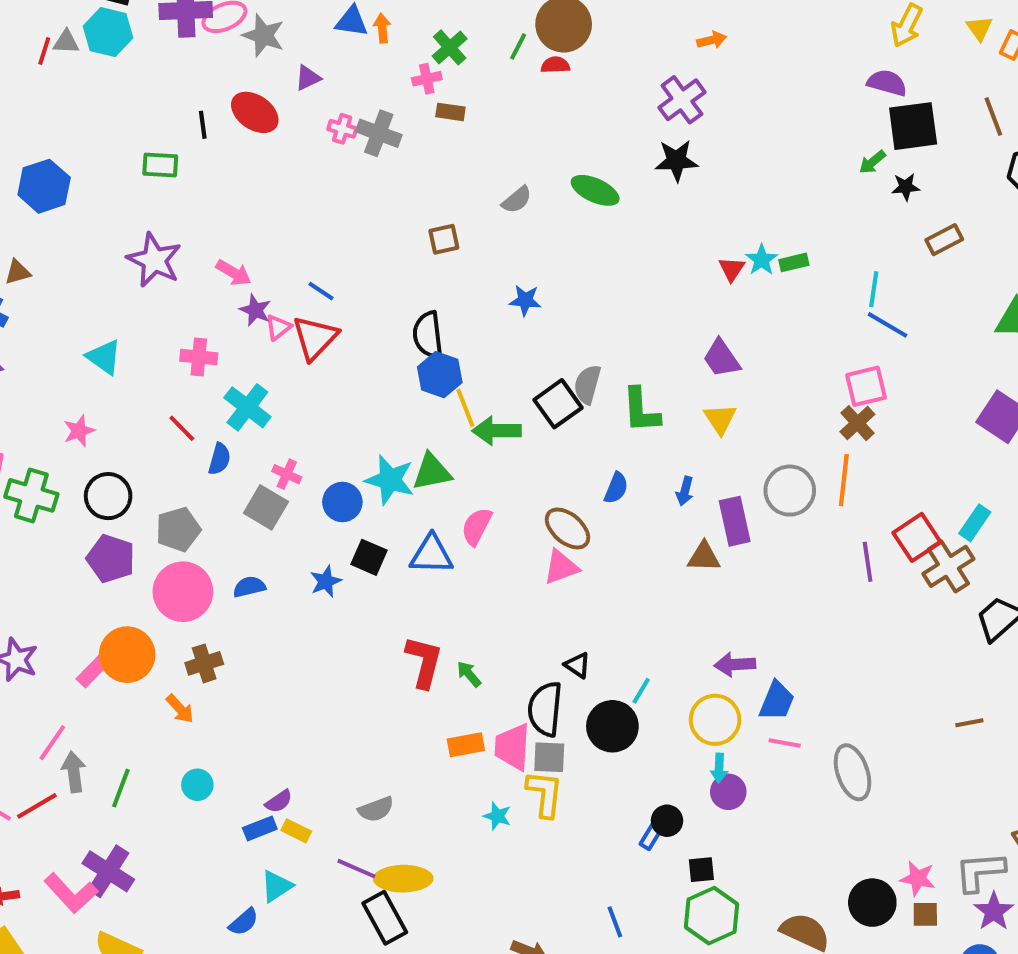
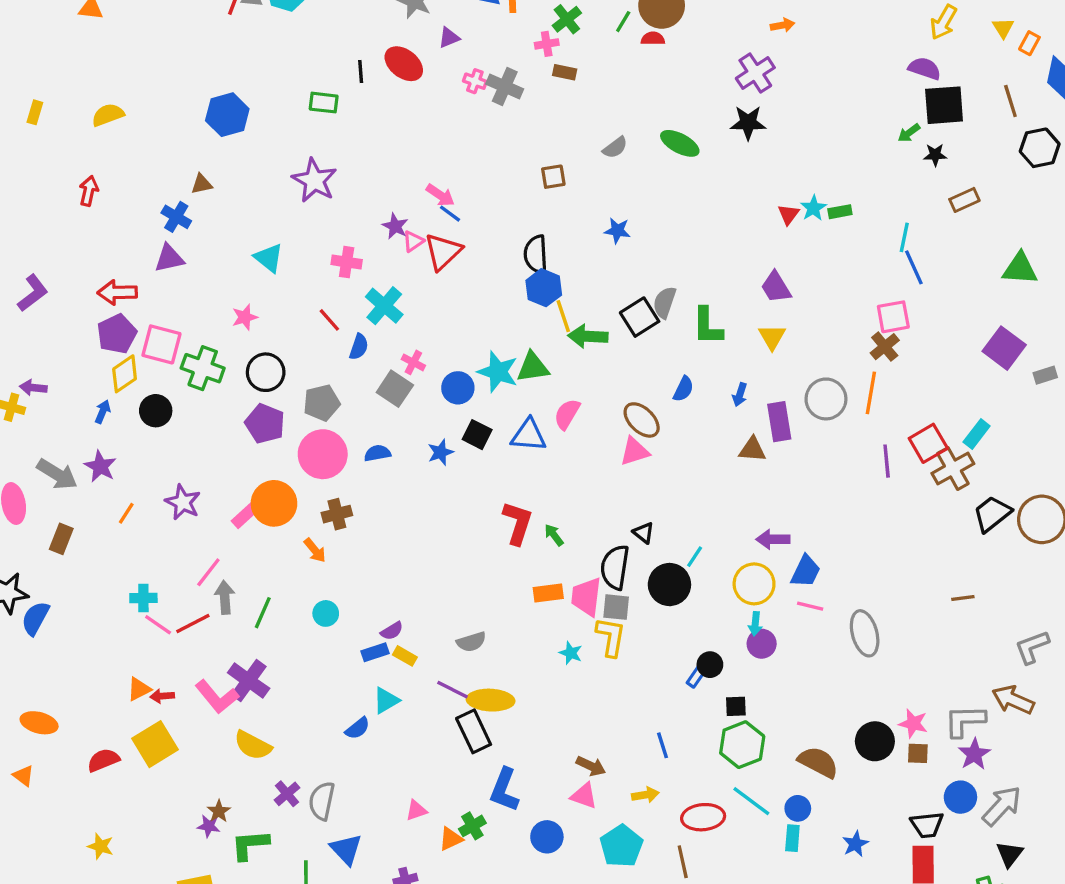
pink arrow: (234, 273) -> (440, 195), moved
blue line: (887, 325) -> (914, 267), turned 32

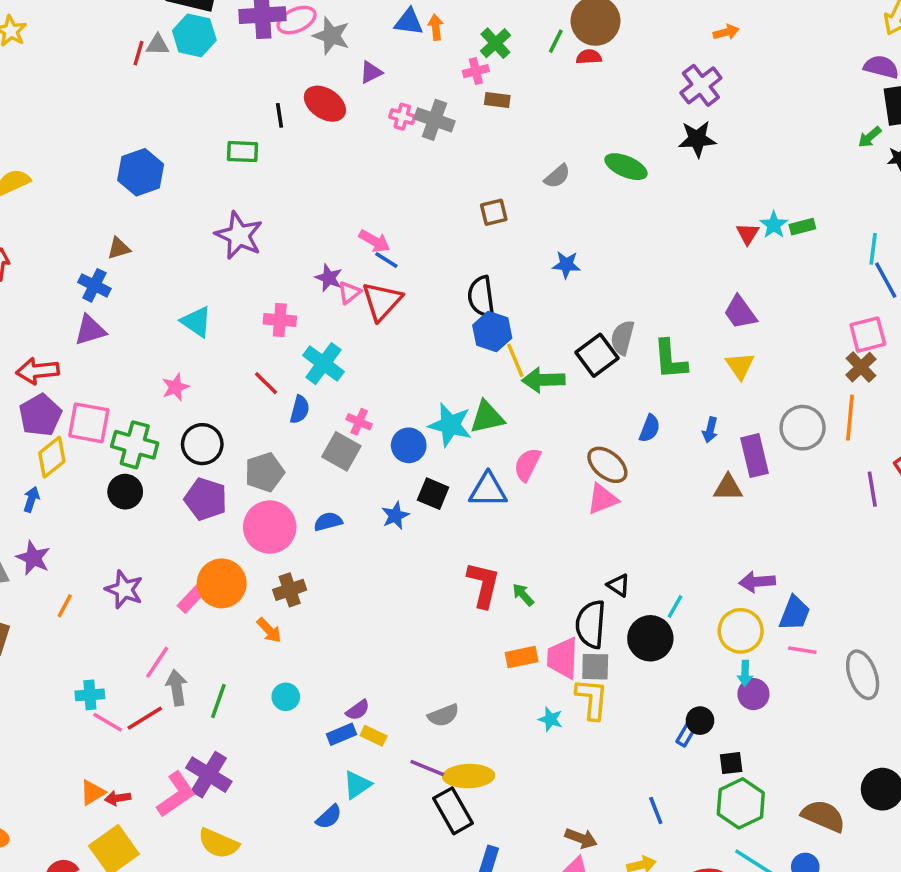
black circle: (156, 411) -> (125, 492), moved
pink L-shape: (217, 697) -> (176, 794), turned -81

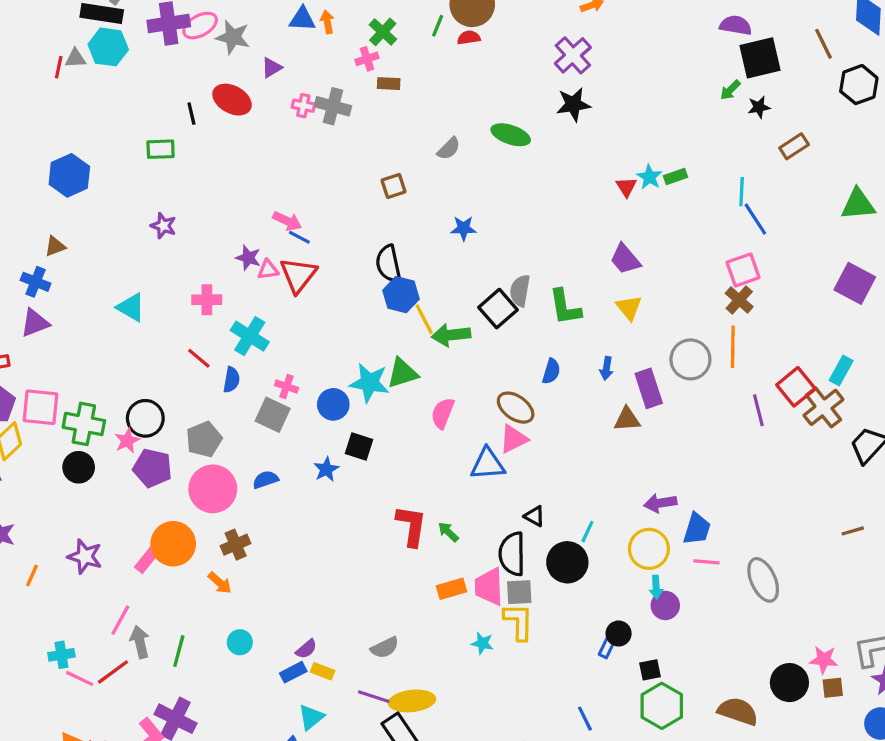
purple star: (239, 235) -> (163, 226), size x0.6
pink triangle: (349, 293) -> (268, 270), turned 35
pink star: (176, 387) -> (127, 441), moved
blue triangle: (488, 490) -> (488, 464), moved

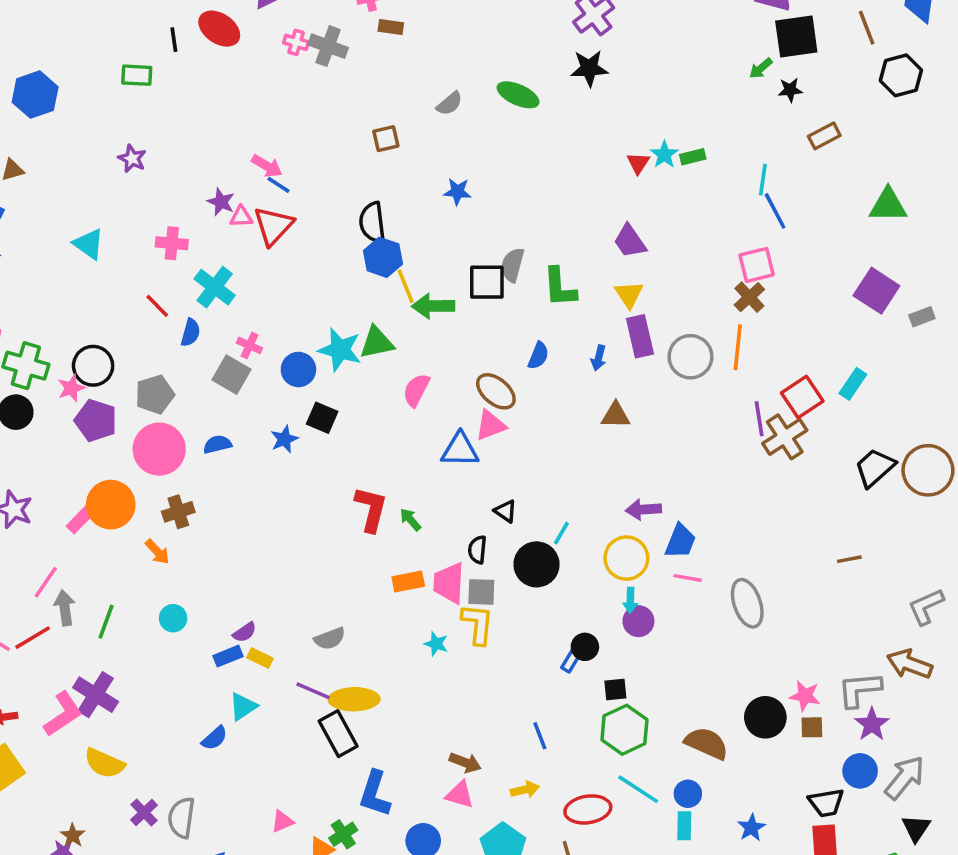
black square: (498, 309) -> (487, 282), turned 36
purple rectangle: (649, 388) -> (640, 336), moved
brown cross: (823, 407) -> (785, 437), moved
black semicircle: (512, 554) -> (477, 550), size x0.6

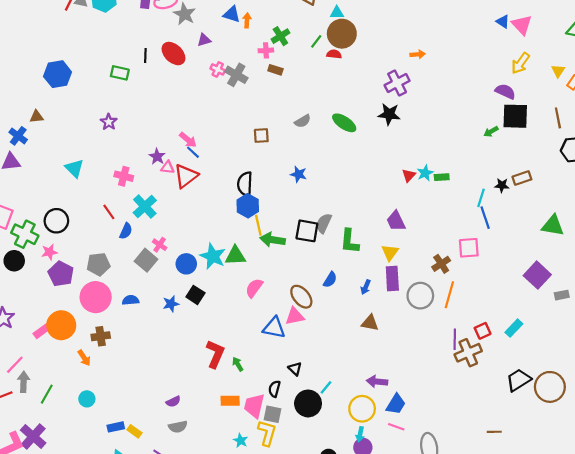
black star: (790, 90) -> (502, 185), moved
brown cross: (749, 297) -> (441, 264), moved
black circle: (93, 366) -> (56, 221), moved
red square: (802, 397) -> (483, 331), size x0.7
purple semicircle: (245, 632) -> (173, 402), moved

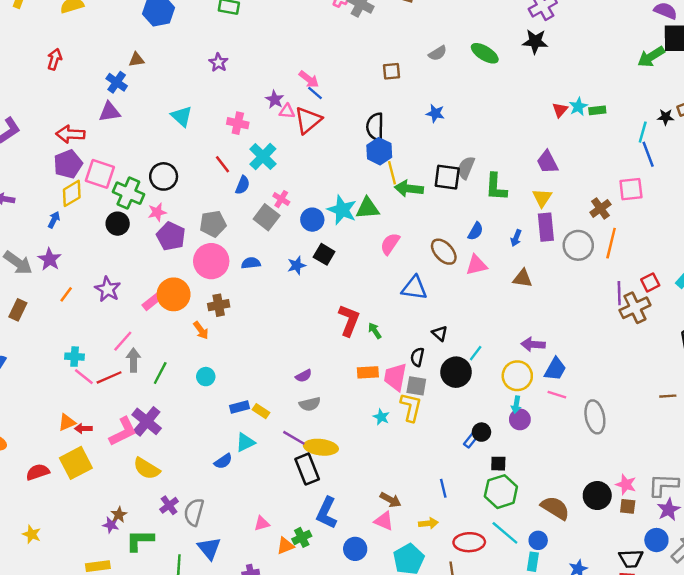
green arrow: (491, 132) -> (651, 57), size x1.6
pink triangle: (295, 316) -> (476, 265), moved

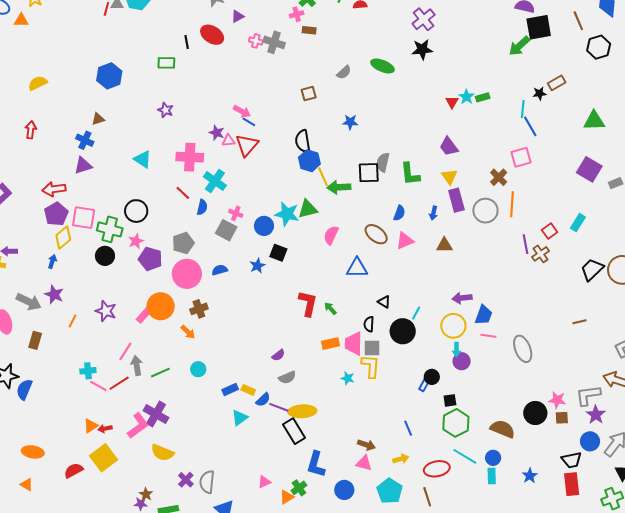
pink cross: (238, 123) -> (190, 157), size x1.5
brown cross: (635, 308) -> (540, 254), size x0.7
green line: (160, 373) -> (160, 373), turned 48
blue semicircle: (223, 461) -> (263, 400), moved

